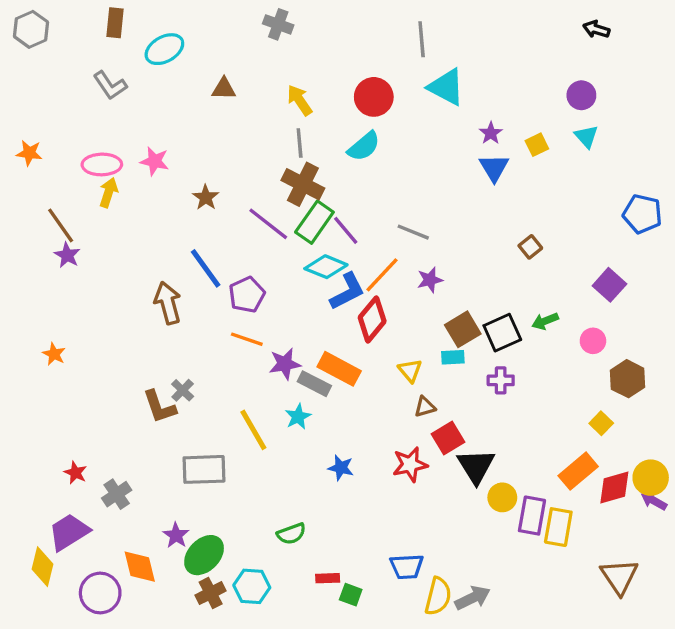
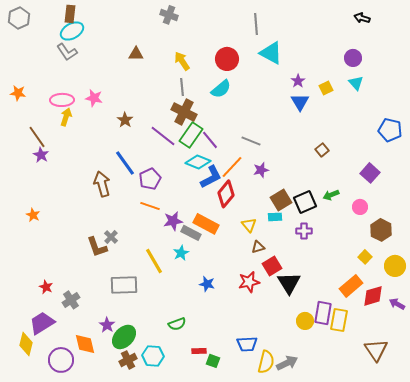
cyan ellipse: (164, 49) -> (72, 31), moved
yellow circle: (651, 478) -> (395, 266), moved
yellow circle: (502, 497) -> (305, 321), moved

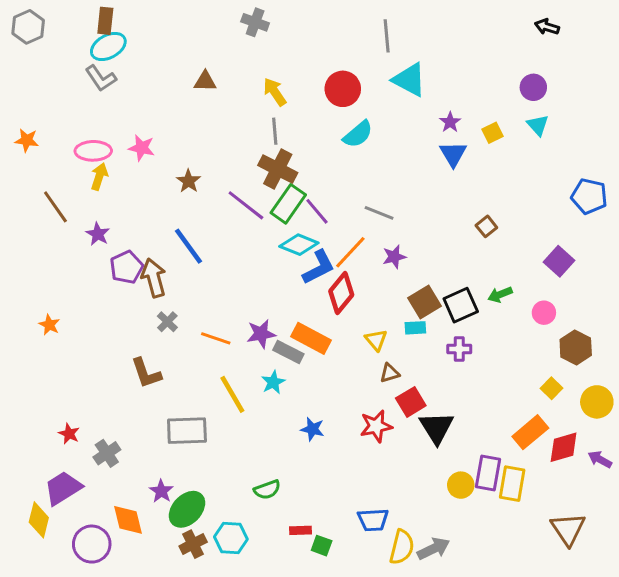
cyan semicircle: (221, 89) -> (358, 134), moved
purple star: (41, 155) -> (98, 234), moved
purple pentagon: (150, 179) -> (126, 267), moved
orange line: (150, 206) -> (216, 338), moved
gray cross: (111, 237) -> (167, 322), moved

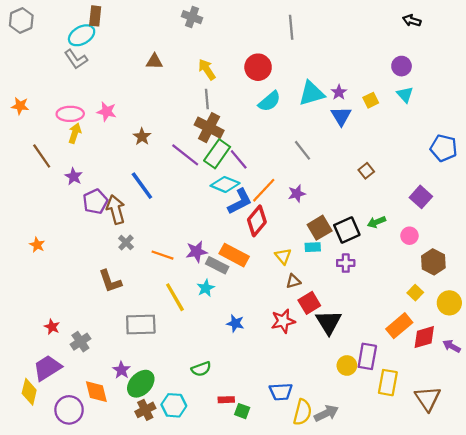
brown rectangle: (105, 21) -> (95, 16), moved
cyan triangle: (409, 80) -> (312, 93), moved, turned -44
gray line: (379, 213) -> (302, 150), moved, turned 30
yellow rectangle: (512, 484) -> (388, 383), moved

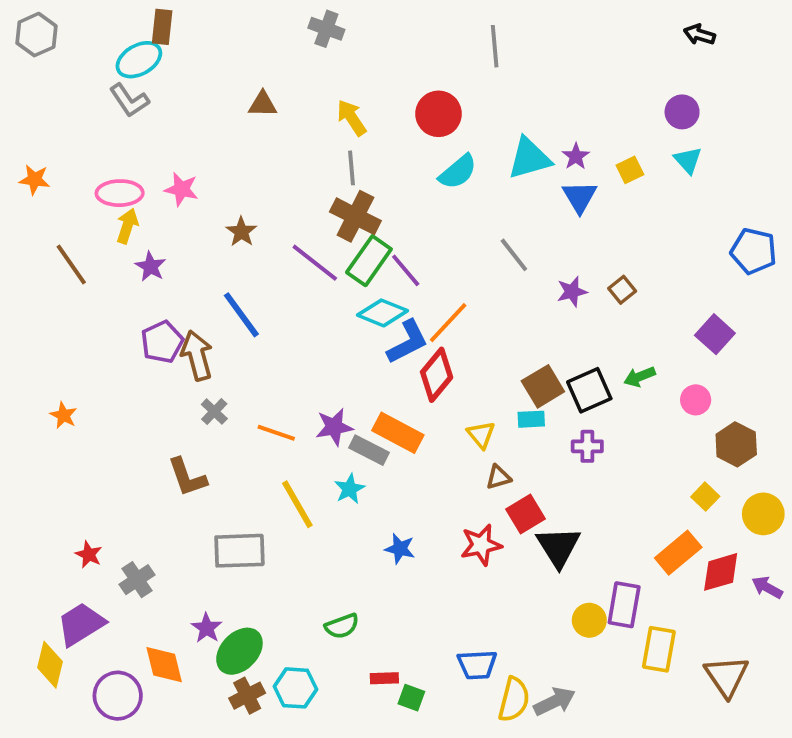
purple star: (74, 176) -> (151, 267), moved
purple star: (297, 194) -> (572, 292), moved

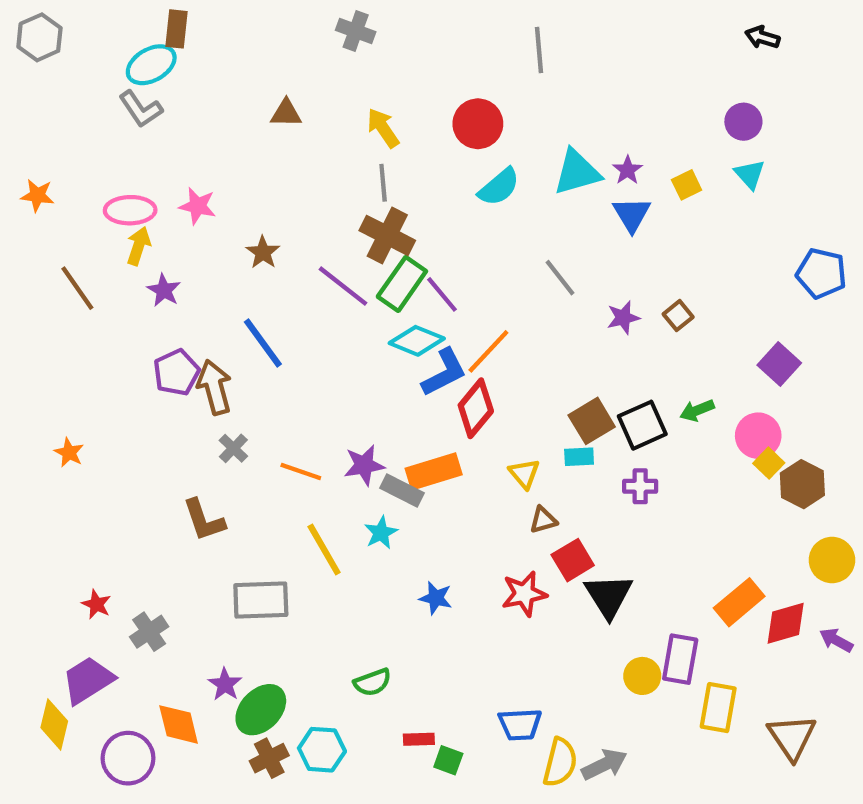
pink circle: (696, 400) -> (758, 436), size x1.4
orange rectangle: (398, 433) -> (434, 472), turned -45
yellow square: (705, 497) -> (769, 463), moved

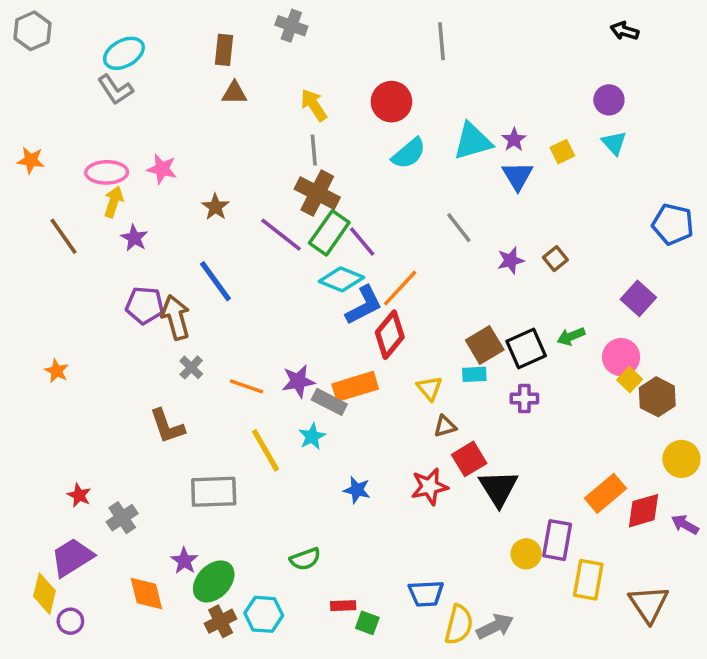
brown rectangle: (176, 29) -> (224, 50), moved
purple pentagon: (176, 372) -> (145, 305), turned 30
purple circle: (128, 758) -> (70, 621), moved, size x0.6

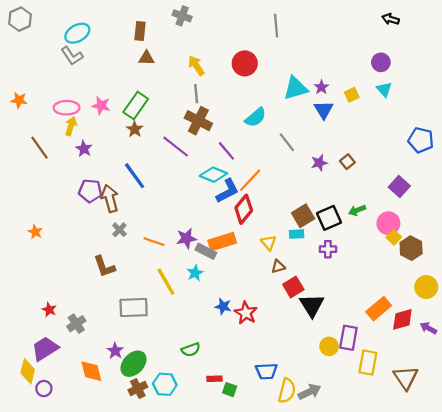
cyan semicircle: (409, 153) -> (256, 117), moved
green rectangle: (329, 233) -> (136, 106), moved
red star: (429, 487) -> (246, 313), moved, turned -30

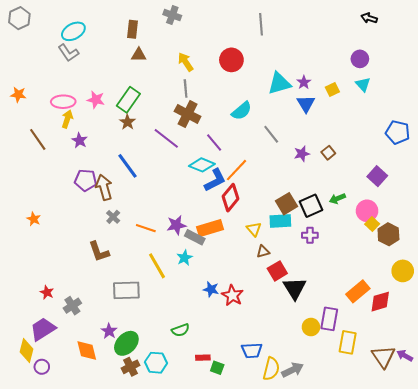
cyan rectangle: (297, 234) -> (280, 221), size x1.5
purple arrow: (428, 328) -> (405, 356), moved

